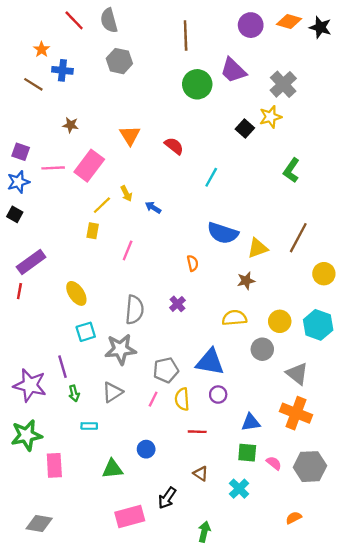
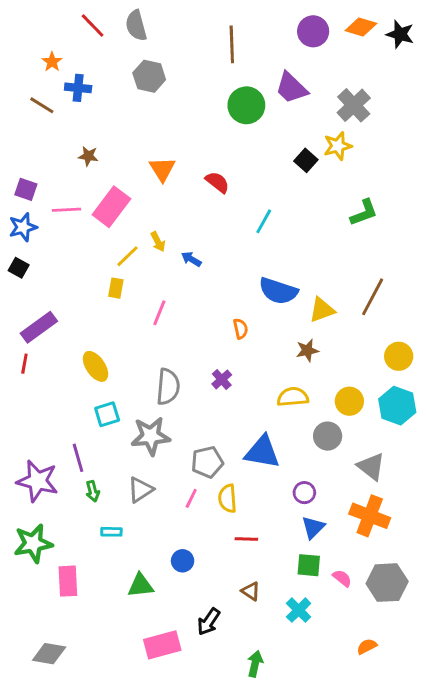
green L-shape: (291, 170) -> (364, 213), turned -145
yellow circle: (324, 274) -> (399, 356), moved
purple circle: (218, 395) -> (304, 493), moved
blue triangle: (251, 422) -> (313, 527), turned -36

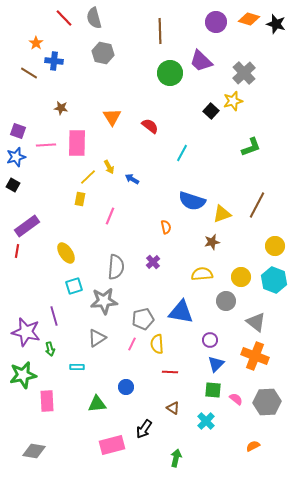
pink rectangle: (111, 207) -> (77, 143), turned -36
green arrow: (93, 491) -> (50, 349), moved

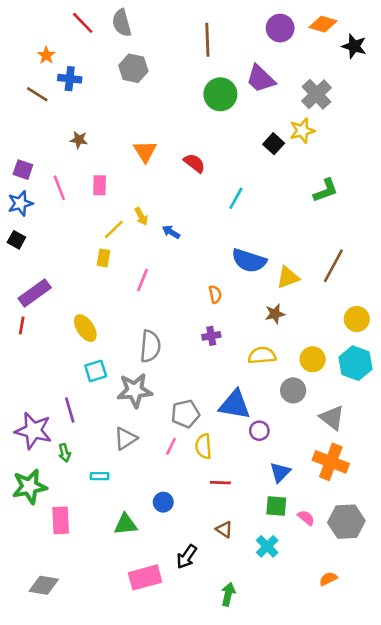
black star: (276, 24) -> (354, 46), moved
pink rectangle: (77, 143) -> (100, 185), size x0.6
pink line: (46, 145) -> (59, 188), turned 72
purple cross: (153, 262) -> (211, 336), moved, turned 32
purple circle: (210, 340) -> (259, 431), moved

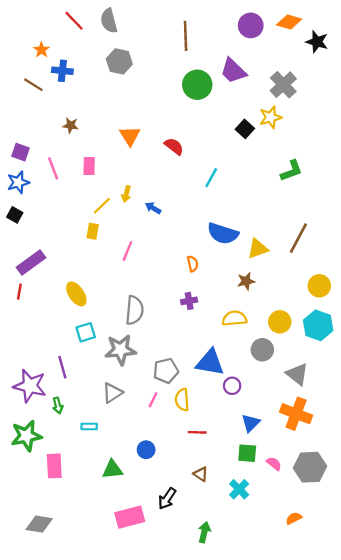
yellow arrow: (141, 216) -> (126, 194), turned 42

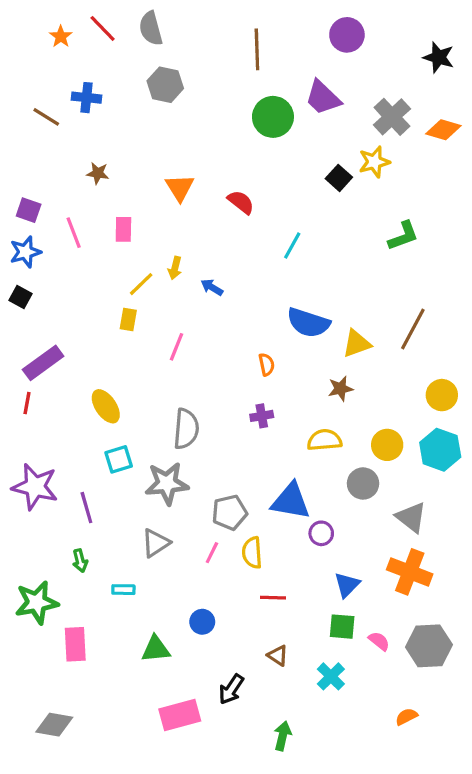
orange diamond: (289, 22) -> (443, 130), moved
orange star: (41, 50) -> (61, 36), moved
purple star: (30, 386) -> (35, 487), moved

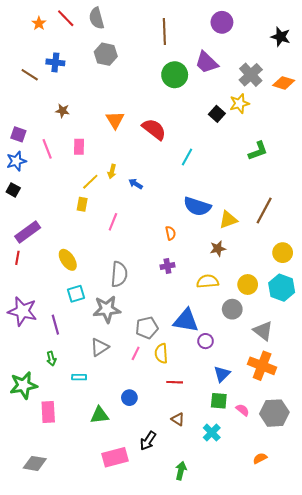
red semicircle: (241, 202) -> (154, 129), size x1.4

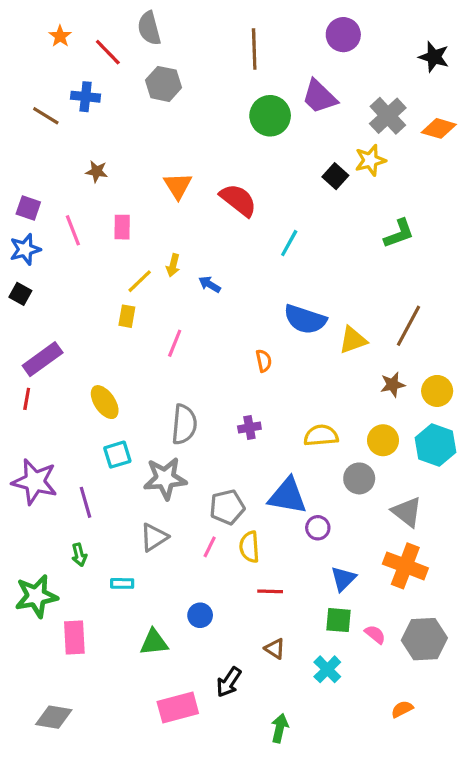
red line: (66, 18) -> (108, 52), moved
brown star: (218, 249) -> (393, 385), moved
purple cross: (167, 266) -> (249, 428), moved

